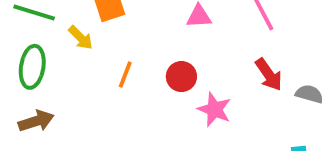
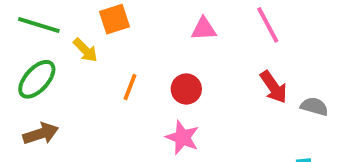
green ellipse: (32, 67) -> (37, 79), turned 33
pink star: (214, 109) -> (182, 138), moved

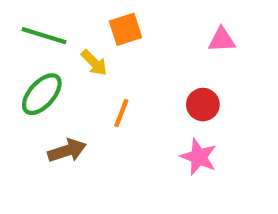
orange line: (130, 87) -> (121, 113), moved
brown arrow: (41, 134) -> (67, 151), moved

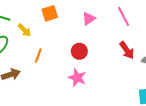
orange square: (125, 29) -> (50, 13), moved
pink triangle: (222, 40) -> (89, 19), turned -32

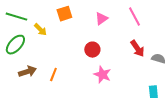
orange line: (38, 55) -> (53, 75), moved
pink star: (77, 78) -> (102, 75), moved

